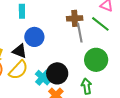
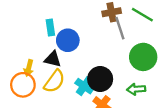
cyan rectangle: (22, 11) -> (50, 27), moved
green arrow: (86, 86) -> (136, 89), turned -77

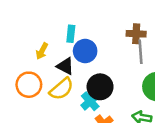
yellow arrow: (29, 68) -> (42, 51), moved
black circle: (100, 79) -> (100, 87), moved

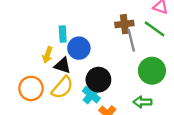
yellow arrow: (42, 51) -> (47, 55), moved

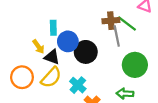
green line: (155, 29) -> (127, 23), moved
yellow arrow: (47, 55) -> (38, 47), turned -56
black circle: (98, 80) -> (86, 52), moved

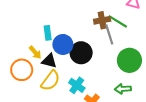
orange circle: (22, 77) -> (22, 70), moved

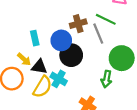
brown cross: (102, 20) -> (78, 24), moved
blue circle: (63, 44) -> (61, 40), moved
cyan cross: (77, 85) -> (59, 79), moved
green arrow: (123, 89) -> (106, 79), moved, turned -70

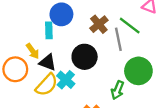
brown cross: (78, 24) -> (99, 24), turned -35
blue circle: (61, 40) -> (61, 14), moved

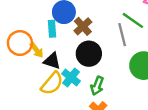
brown cross: (99, 24) -> (83, 26), moved
orange circle: (15, 69) -> (20, 43), moved
green arrow: (117, 90) -> (97, 86), moved

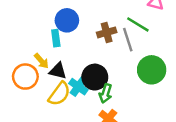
brown cross: (83, 26) -> (107, 32), moved, turned 30
orange circle: (20, 43) -> (25, 77), moved
black circle: (89, 54) -> (95, 77), moved

